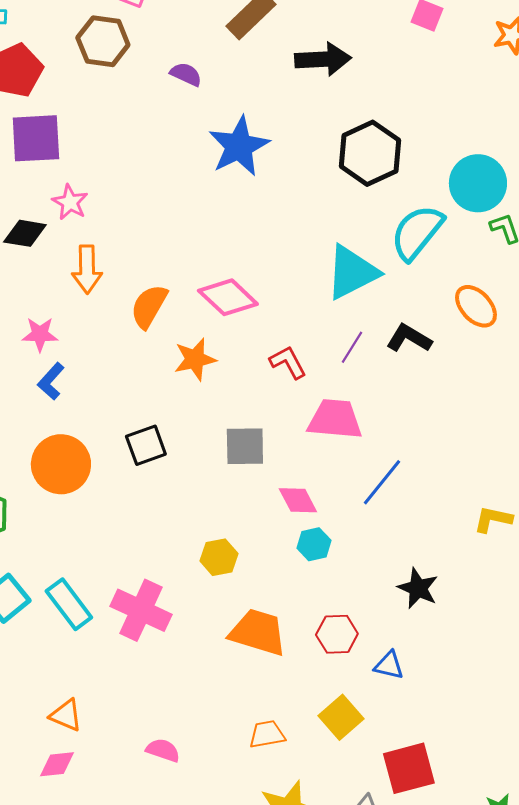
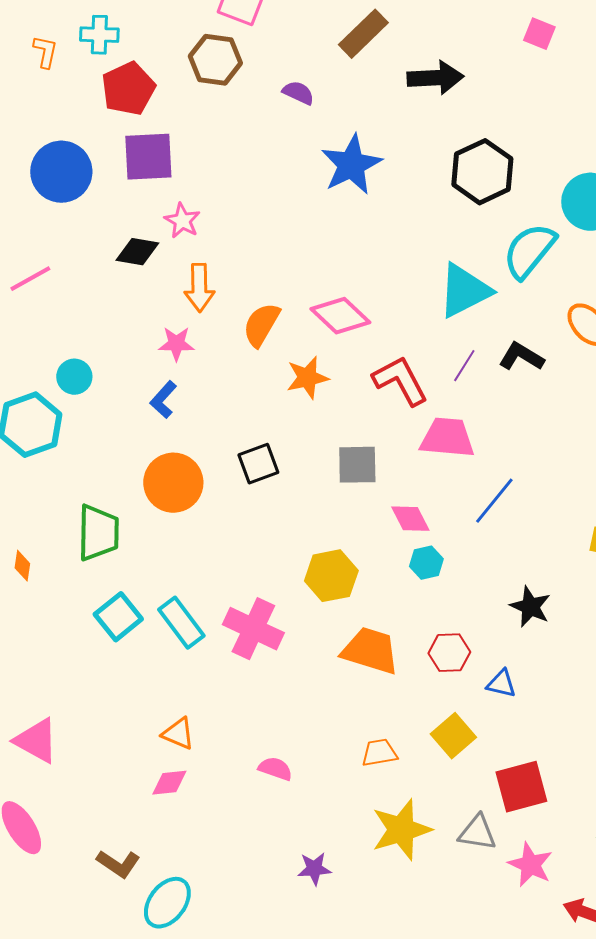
pink star: (40, 334) -> (176, 344), moved
red L-shape: (288, 362) -> (400, 381), size x1.5
yellow hexagon: (219, 557) -> (331, 576), size x1.4

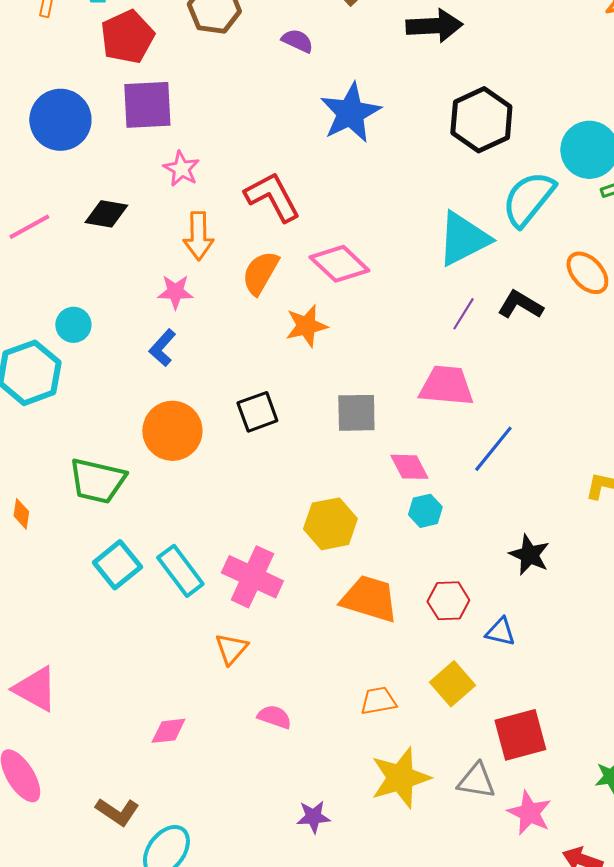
black diamond: (137, 252) -> (106, 214), moved
red L-shape: (400, 381) -> (272, 197), moved
green trapezoid: (98, 533) -> (97, 481), turned 102
orange triangle: (178, 734) -> (231, 649), moved, turned 48

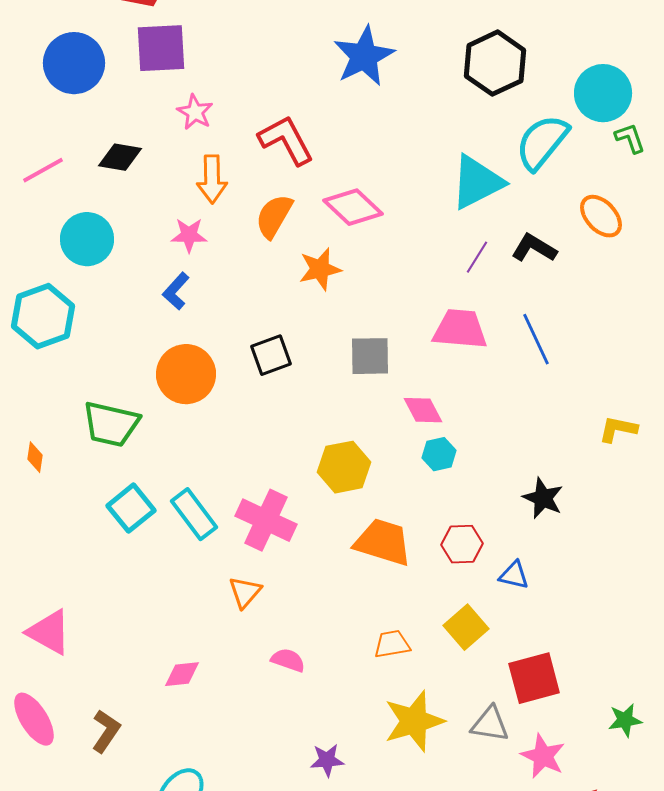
cyan circle: (73, 325) -> (87, 239), moved, size x1.5
blue line: (493, 449) -> (536, 339), moved, turned -64
brown L-shape: (117, 812) -> (106, 731), moved, turned -90

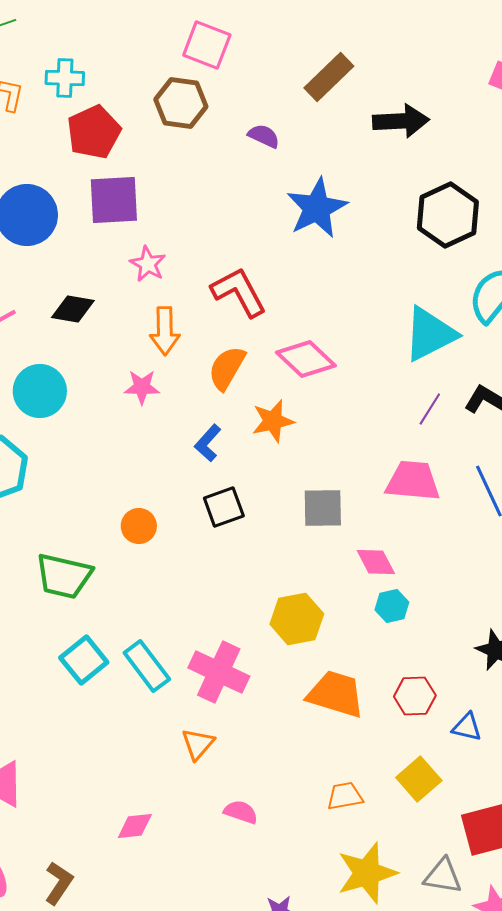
blue L-shape: (176, 291) -> (208, 443), moved
orange circle: (186, 374) -> (139, 526), size x0.6

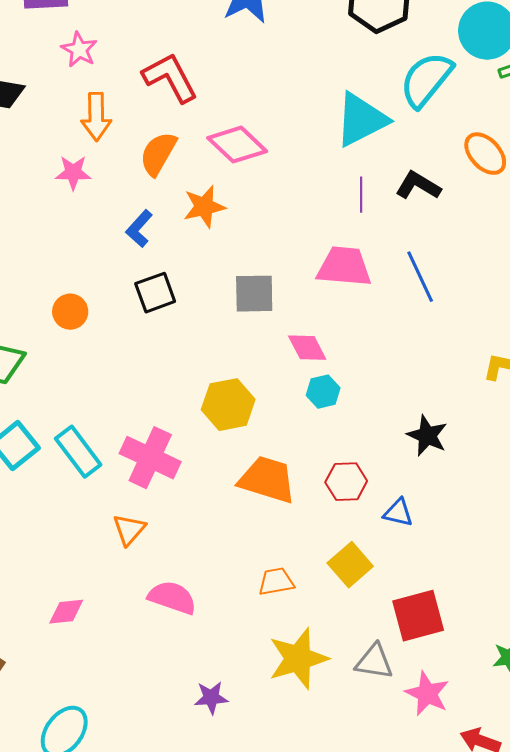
purple line: (430, 409) -> (361, 195), turned -32
pink semicircle: (241, 812) -> (172, 598), size x1.4

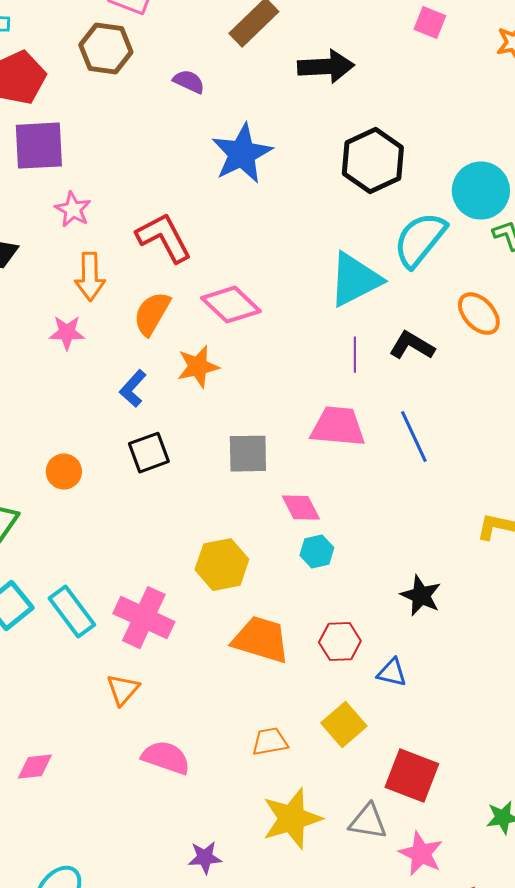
pink diamond: (66, 612) -> (35, 767), moved
red square: (418, 616) -> (412, 776), turned 36

